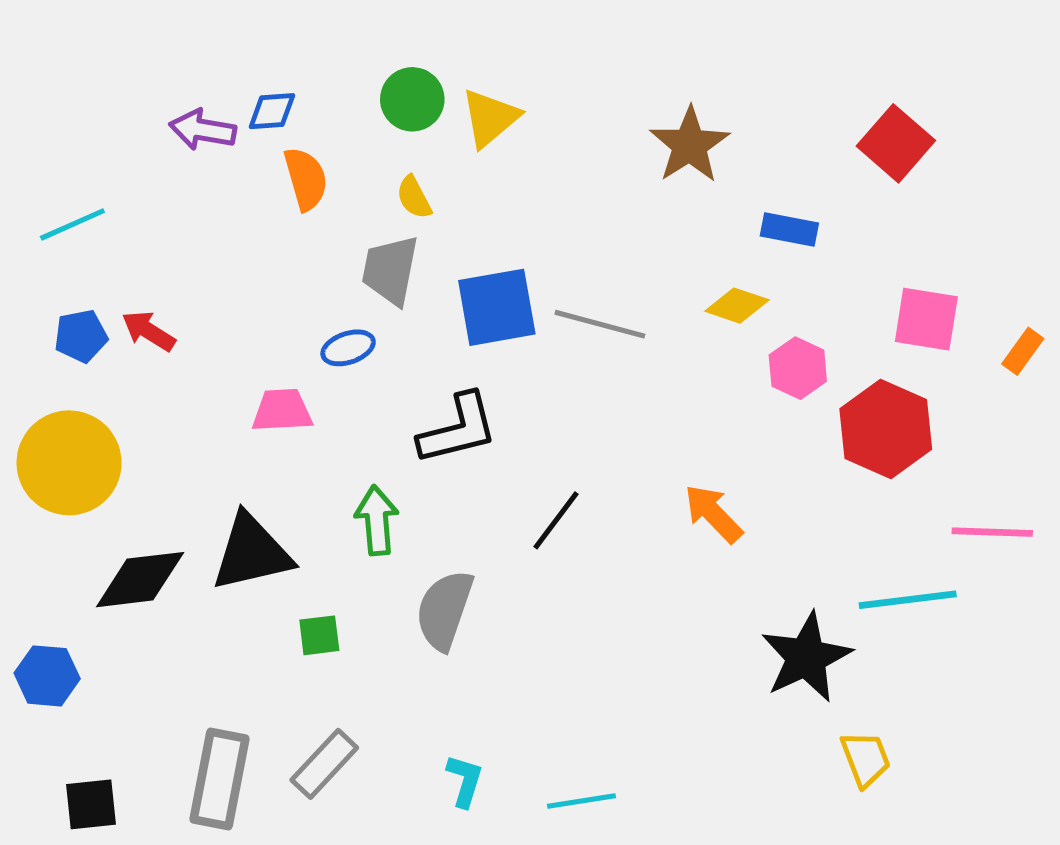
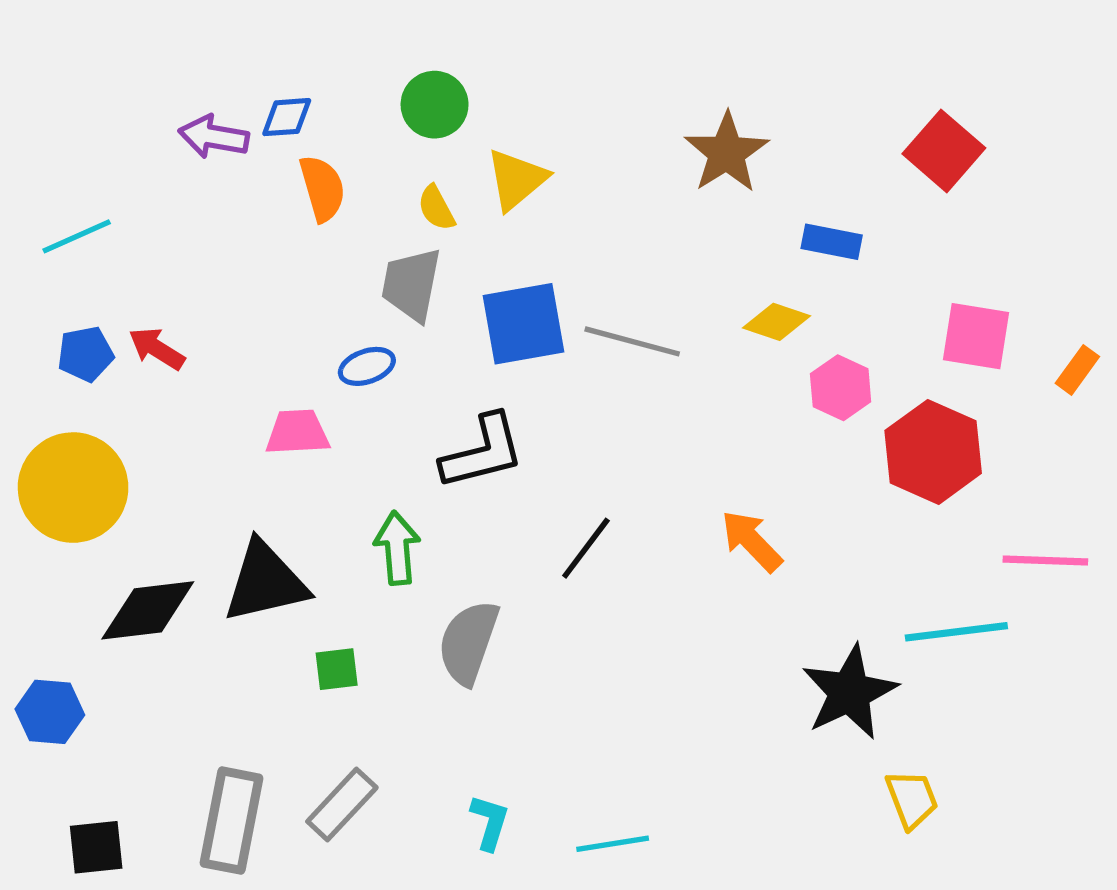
yellow triangle: (490, 118) -> (516, 179), moved

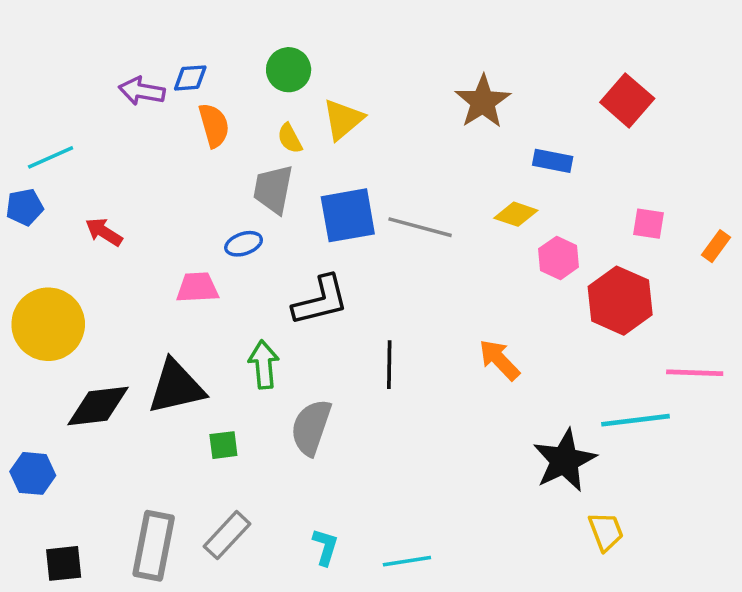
pink square: (976, 336) -> (649, 224), size x0.7
blue pentagon: (85, 354) -> (25, 207), moved
black line: (586, 548) -> (389, 365), turned -36

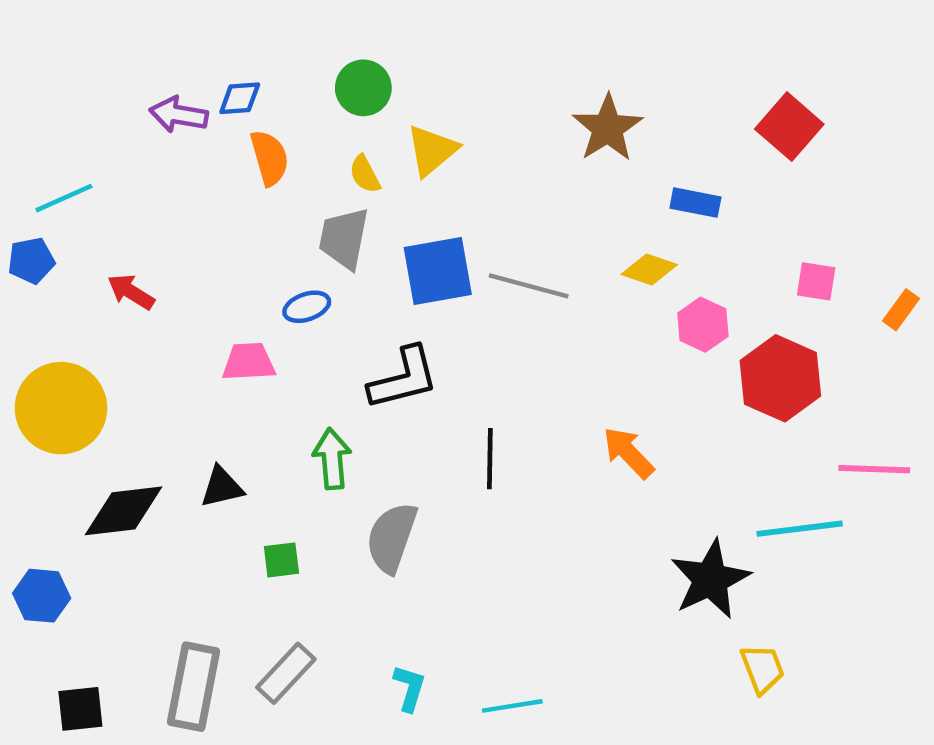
black triangle: (176, 387) -> (222, 487), size x0.6

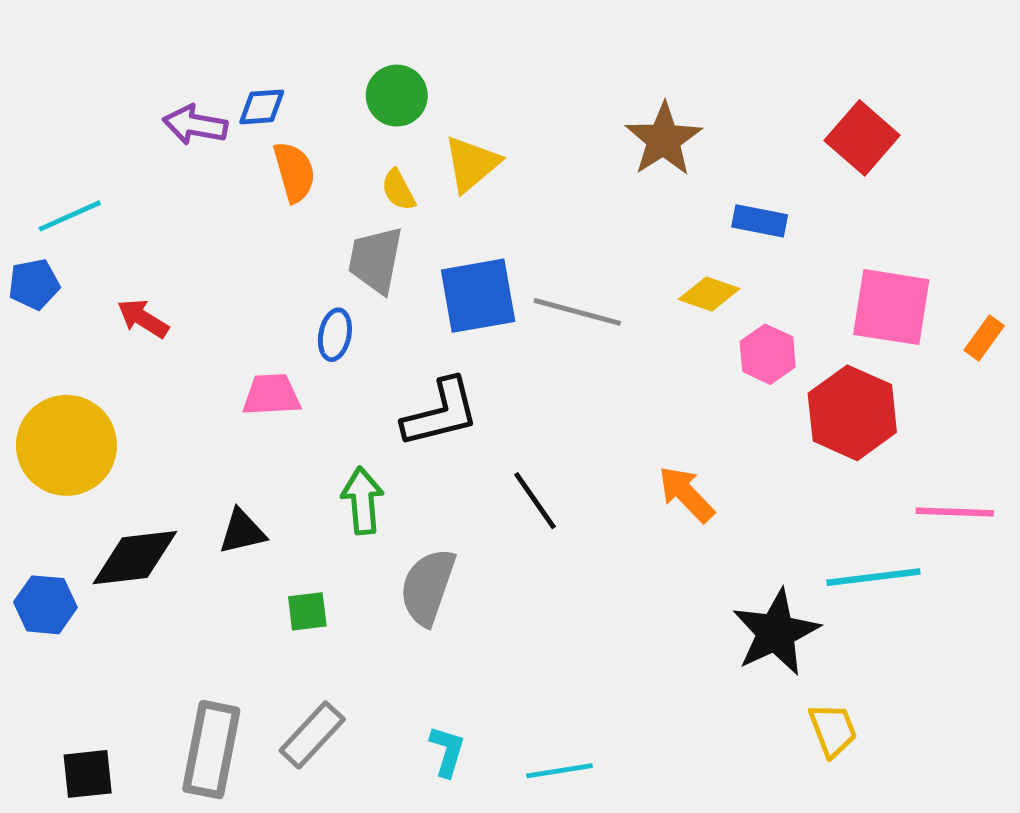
pink square: (816, 281) -> (891, 307), size x1.8
blue ellipse: (307, 307) -> (335, 335), turned -60
black line: (490, 459) -> (535, 501), turned -36
blue hexagon: (42, 596) -> (45, 605), moved

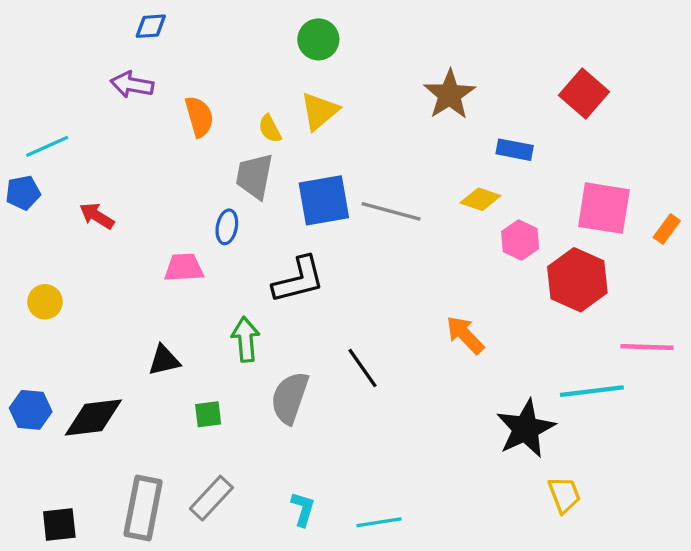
green circle: (397, 96) -> (318, 39), moved
blue diamond: (262, 107) -> (151, 26), moved
yellow circle: (66, 445) -> (45, 302), size x0.5
black line: (535, 501) -> (362, 368), moved
black diamond: (135, 558) -> (93, 418), moved

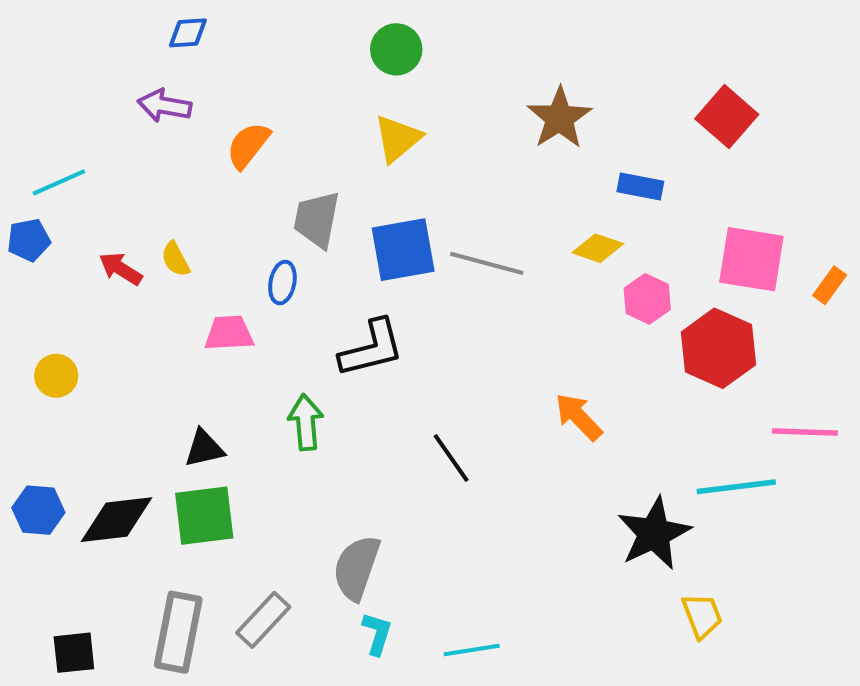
orange semicircle: (199, 117) -> (248, 145), turned -126
yellow semicircle: (270, 129) -> (175, 259), moved
gray semicircle: (290, 398) -> (356, 568), moved
green square: (208, 414) -> (204, 516), moved, size x1.8

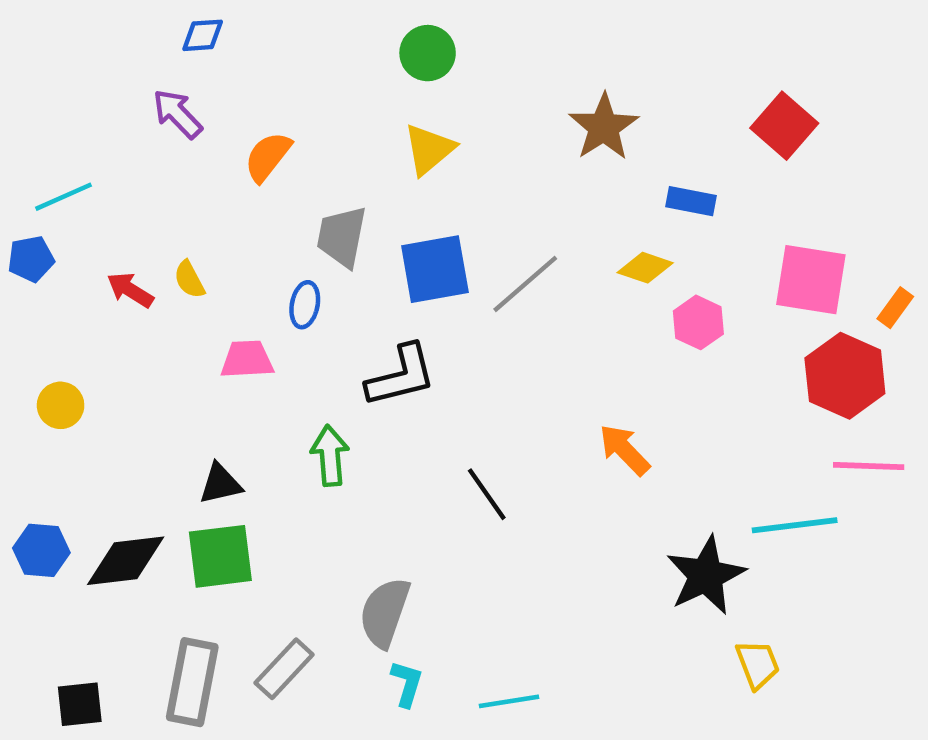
purple arrow: (165, 106) -> (177, 114), turned 36
gray line: (487, 263) -> (525, 284), turned -56
red hexagon: (719, 348) -> (845, 376), moved

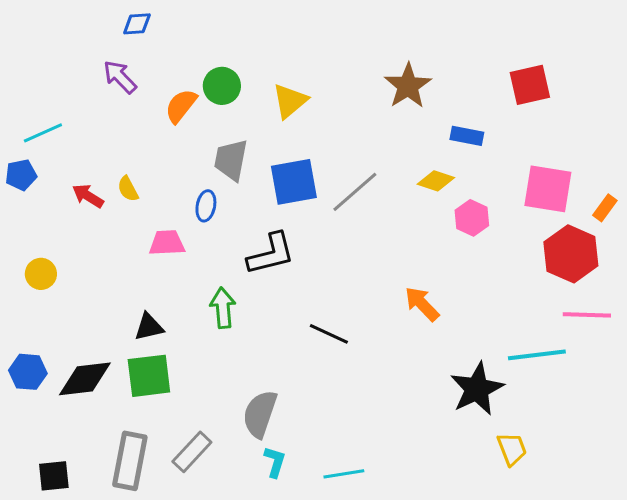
green circle: (428, 53) -> (222, 86), moved
red square: (784, 126) -> (530, 85), turned 36
black line: (487, 494) -> (329, 334), turned -30

